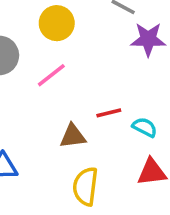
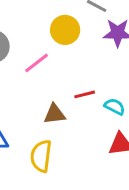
yellow circle: (57, 23) -> (65, 30), moved
yellow semicircle: (85, 186) -> (41, 156), moved

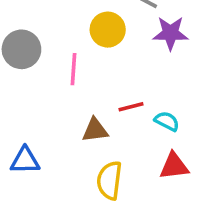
pink line: (37, 63) -> (74, 69), turned -48
yellow semicircle: (41, 156) -> (109, 180), moved

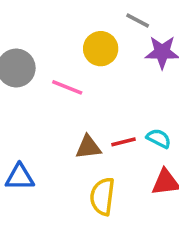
pink line: (74, 69) -> (67, 87), turned -72
red line: (131, 107) -> (124, 142), moved

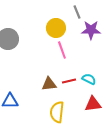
gray line: (138, 20) -> (77, 12), turned 40
pink line: (67, 87) -> (62, 50), moved, turned 48

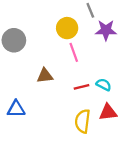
brown triangle: (49, 84) -> (45, 76), moved
yellow semicircle: (57, 112) -> (83, 121), moved

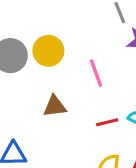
yellow circle: (67, 28) -> (48, 51), moved

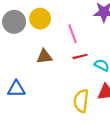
red line: (107, 122) -> (80, 56), moved

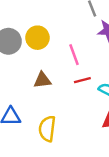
yellow semicircle: (81, 101) -> (47, 129), moved

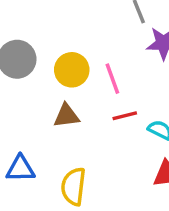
yellow circle: (37, 38) -> (72, 70), moved

